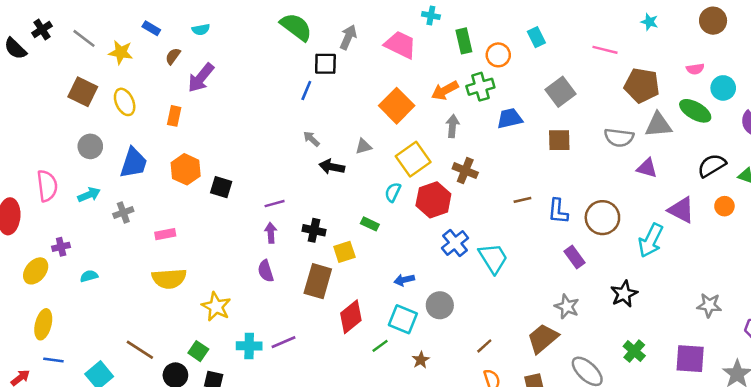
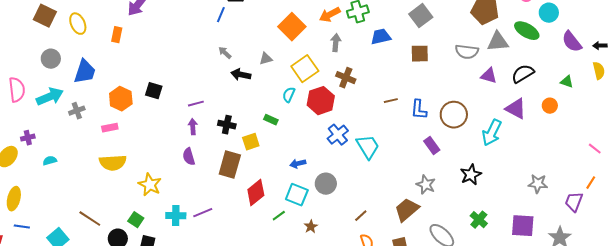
black semicircle: (712, 165) -> (523, 74), moved
orange hexagon: (186, 169) -> (121, 99), moved
cyan arrow: (89, 195) -> (50, 97), size x1.5

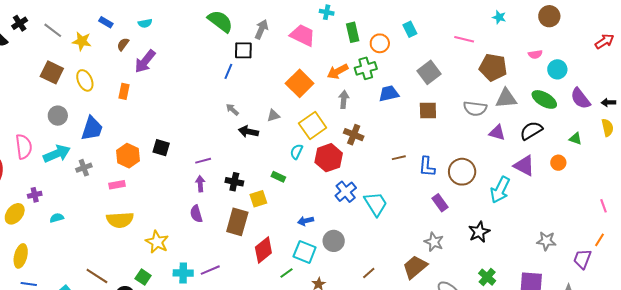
green ellipse: (527, 31) -> (544, 99), moved
pink line: (595, 149) -> (603, 206), turned 32

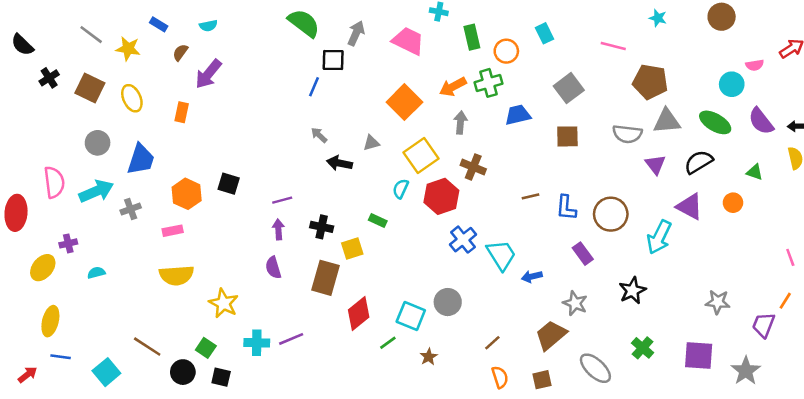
black cross: (20, 23) -> (49, 78), moved
pink semicircle: (535, 54) -> (755, 65), moved
purple triangle: (497, 133) -> (655, 164), turned 36
blue arrow: (306, 221) -> (532, 277), moved

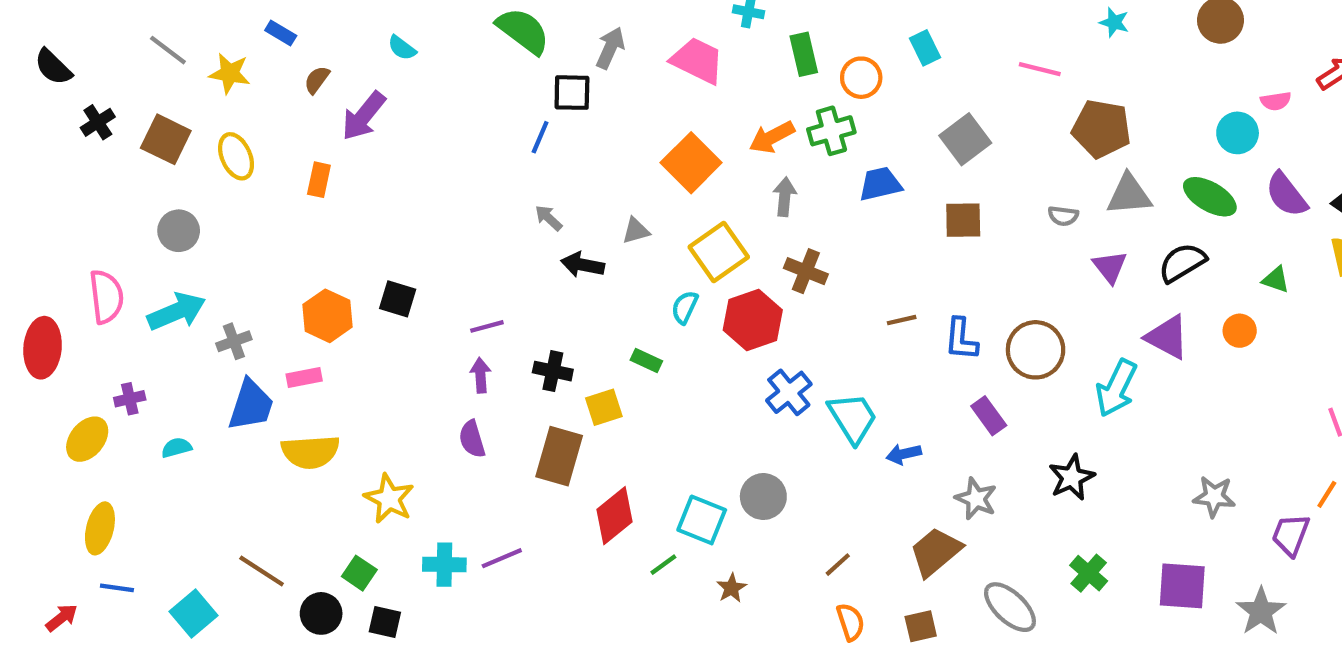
cyan semicircle: (208, 26) -> (402, 48), moved, turned 48
gray semicircle: (627, 134) -> (1063, 216), size x0.6
blue trapezoid: (141, 159) -> (251, 405), moved

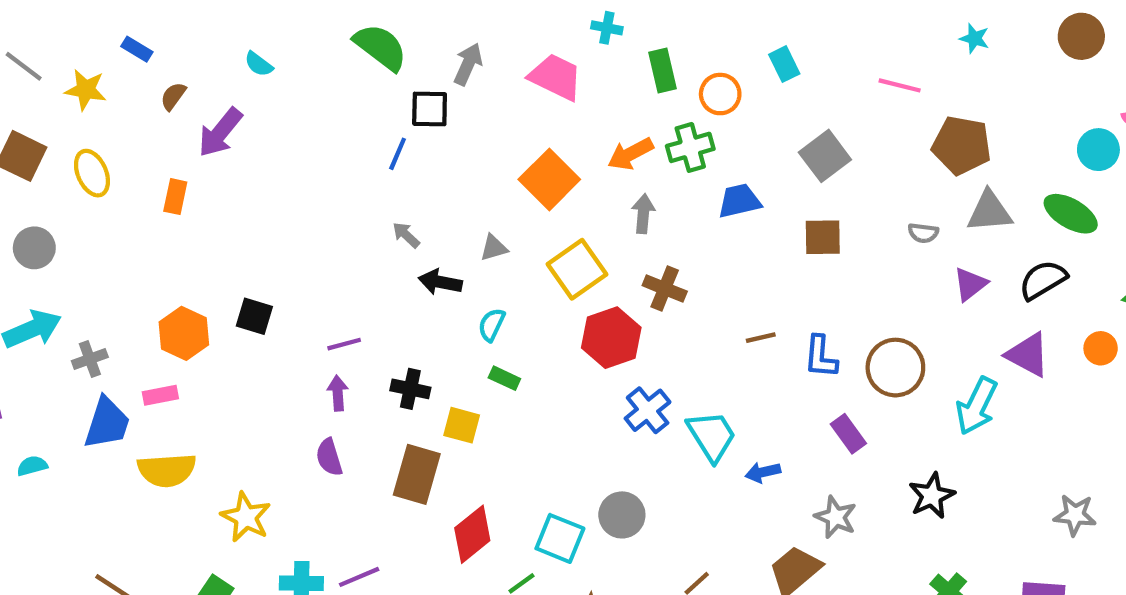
purple triangle: (1110, 267) -> (970, 284), turned 30
cyan semicircle: (685, 307) -> (492, 325), moved
yellow square: (604, 407) -> (462, 425), turned 33

